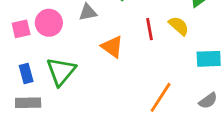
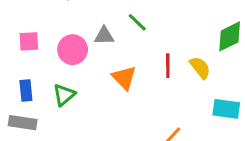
pink circle: (49, 23) -> (73, 50), moved
green triangle: (61, 71) -> (64, 95), size x0.7

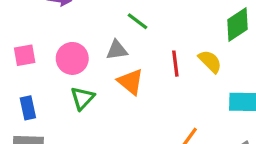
gray triangle: (104, 36) -> (117, 50), moved
green triangle: (64, 95) -> (82, 98), moved

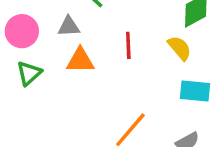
yellow semicircle: (210, 61) -> (180, 48), moved
orange triangle: (131, 82) -> (80, 60), turned -44

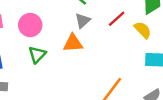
gray triangle: (69, 26) -> (83, 21), moved, turned -35
red line: (128, 45) -> (117, 19), moved, turned 54

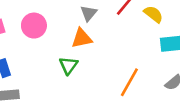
green triangle: (37, 55) -> (68, 65), moved

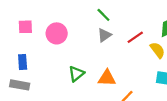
orange triangle: (82, 38) -> (107, 78), moved

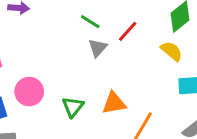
pink circle: (57, 33) -> (29, 92), moved
red line: (135, 37) -> (128, 31), moved

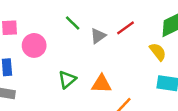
green line: (90, 22) -> (73, 23), moved
pink circle: (29, 92) -> (34, 45), moved

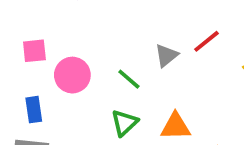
green line: (73, 23) -> (129, 79), moved

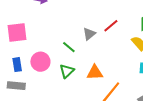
pink square: (34, 51) -> (17, 32), size x1.5
pink circle: (72, 75) -> (40, 62), moved

